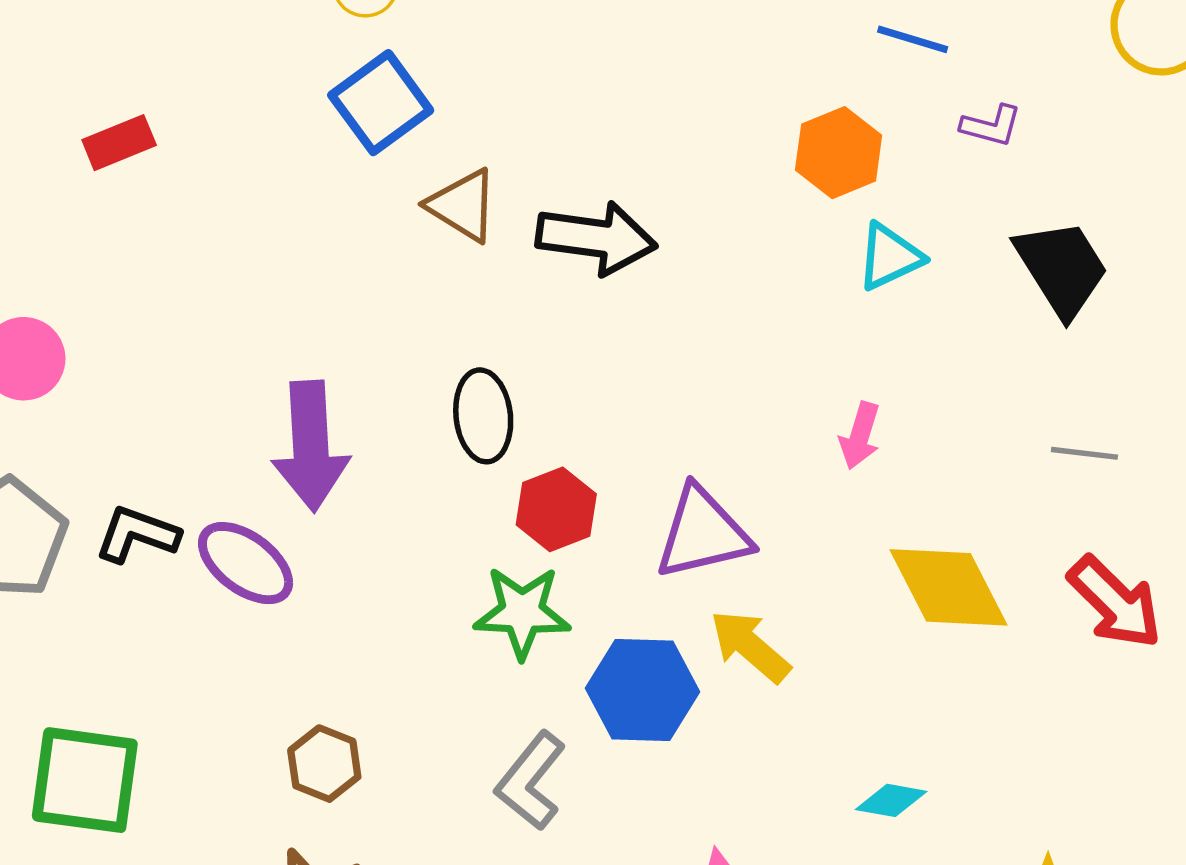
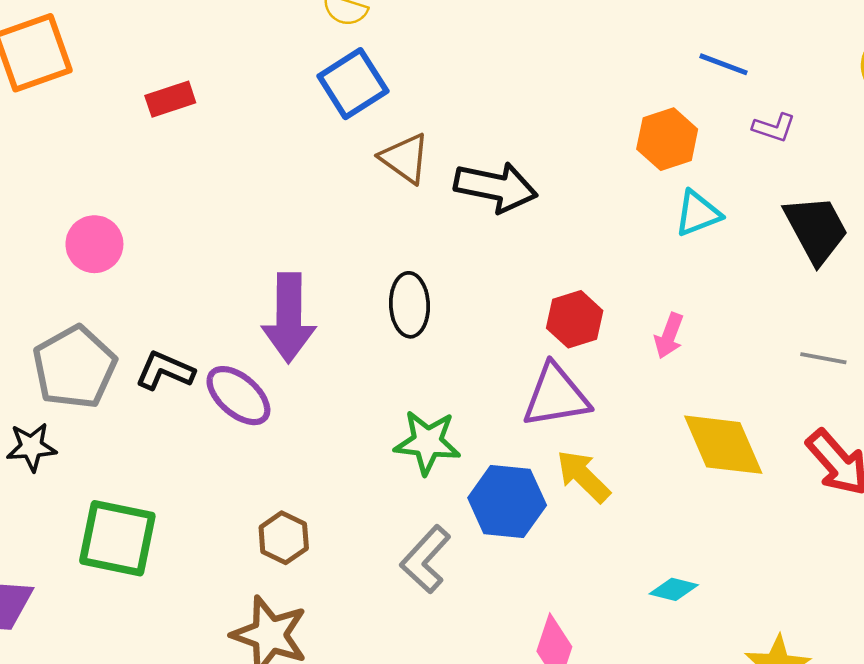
red hexagon: (556, 509) -> (575, 319), moved

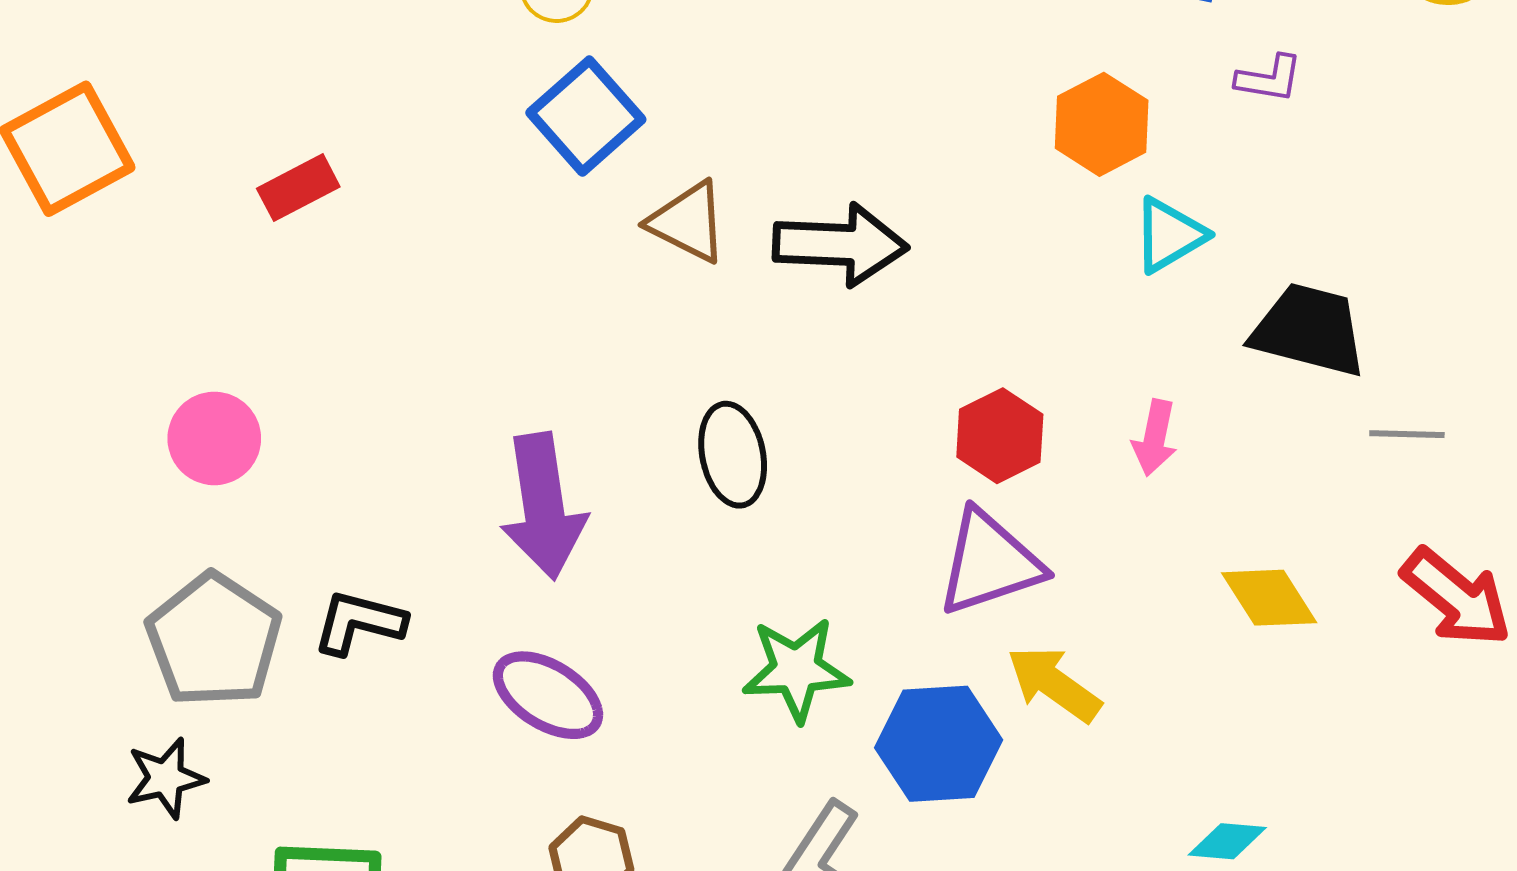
black trapezoid: (816, 229) -> (1309, 330), moved, turned -38
purple ellipse: (238, 396) -> (548, 695), moved
yellow diamond: (723, 445) -> (1269, 598), size x0.7

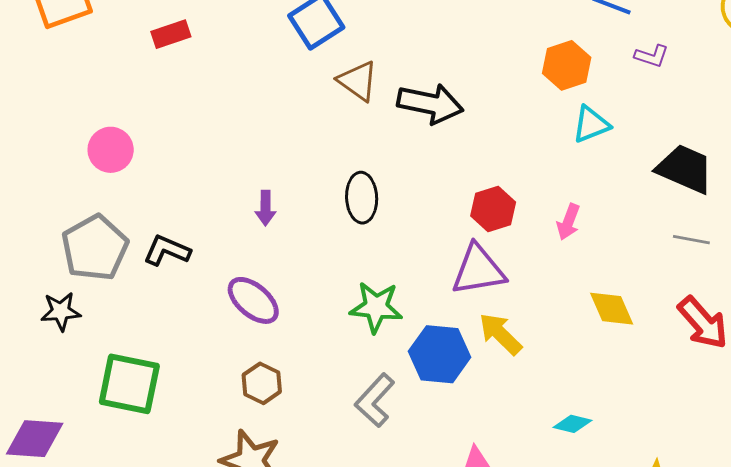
black trapezoid: (1309, 330) -> (685, 169), moved
purple arrow: (543, 506) -> (265, 208), size x0.5

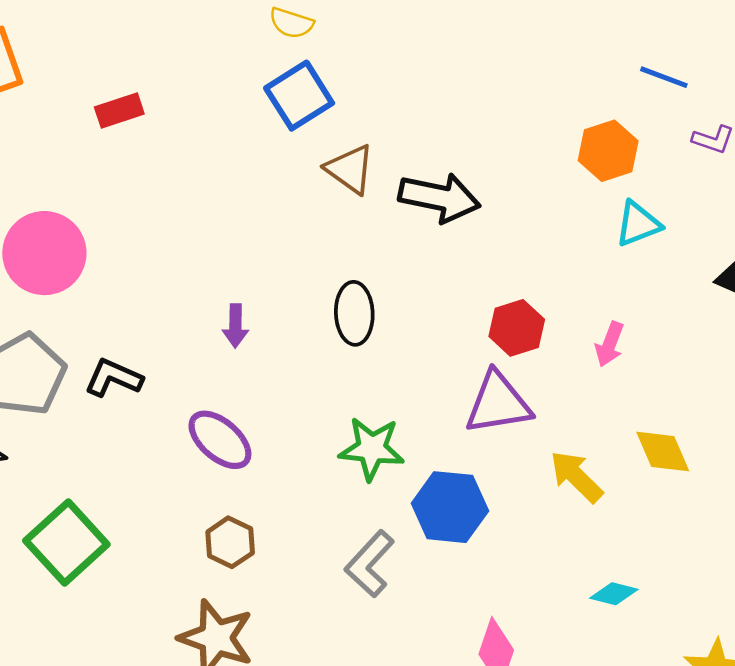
pink circle: (111, 150) -> (44, 253), size x1.5
yellow arrow: (500, 334) -> (576, 477), moved
green square: (129, 384) -> (66, 543), turned 36

